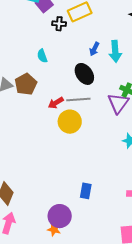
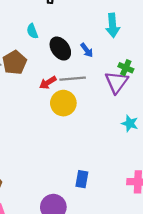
blue arrow: (94, 49) -> (87, 50), moved, turned -64
black ellipse: (84, 74) -> (60, 49), moved

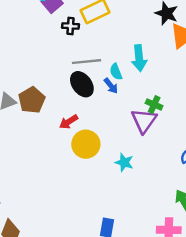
cyan semicircle: (32, 31) -> (116, 72), moved
gray line: (73, 79) -> (87, 62), moved
cyan star: (130, 123) -> (124, 162), moved

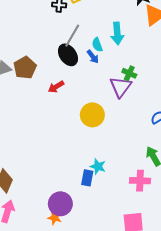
gray line: (87, 62) -> (72, 36), turned -55
yellow circle: (86, 144) -> (92, 115), moved
cyan star: (124, 162) -> (98, 167), moved

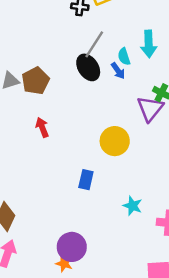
red arrow: (56, 87) -> (42, 127), moved, turned 98
cyan star: (98, 167) -> (132, 206), moved
blue rectangle: (87, 178) -> (86, 180), moved

